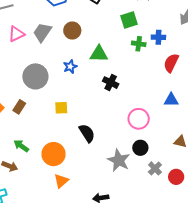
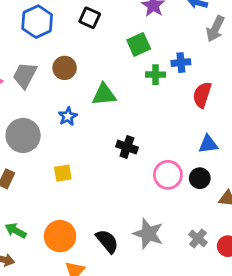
black cross: (111, 83) -> (127, 147), moved
black semicircle: (87, 133) -> (107, 241), moved
black circle: (140, 148) -> (200, 178), moved

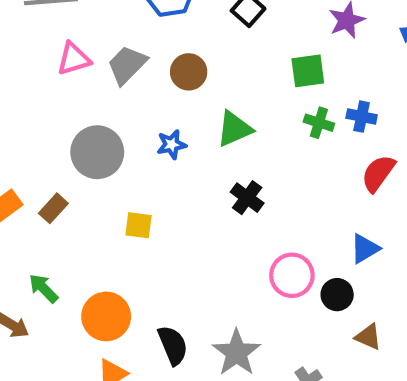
green triangle: (104, 95) -> (234, 129), turned -35
blue triangle: (208, 144) -> (365, 249), turned -40
black cross: (127, 147) -> (247, 198), moved

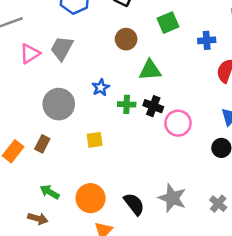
brown circle: (189, 72) -> (126, 39), moved
green cross: (319, 123) -> (127, 104), moved
green triangle: (234, 129) -> (150, 70), moved, turned 35
pink circle: (292, 275) -> (178, 123), moved

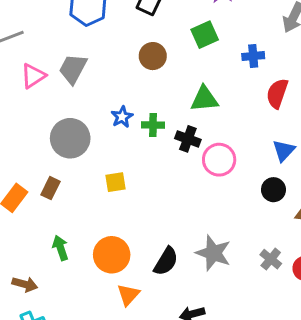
green triangle: (150, 70) -> (204, 99), moved
green cross: (127, 104) -> (153, 125), moved
green arrow: (50, 192) -> (60, 248), turned 42
black semicircle: (134, 204) -> (166, 261), turned 70
brown arrow: (38, 219) -> (25, 284), moved

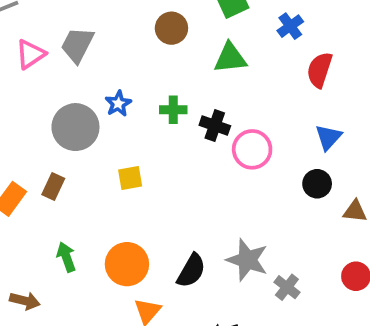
blue cross: (253, 56) -> (290, 26), turned -30
green triangle: (204, 99) -> (230, 58), moved
blue star: (122, 117) -> (118, 104), moved
gray cross: (271, 259) -> (287, 287), moved

